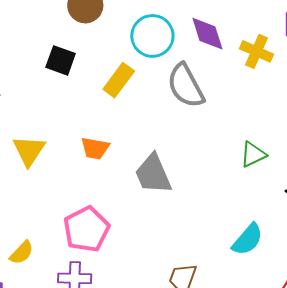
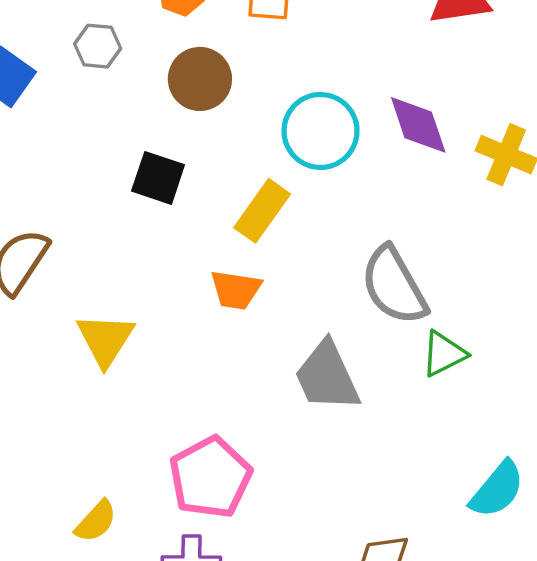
gray semicircle: (186, 86) -> (394, 286), moved
orange trapezoid: (95, 148) -> (236, 290), moved
green triangle: (253, 154) -> (444, 354), moved

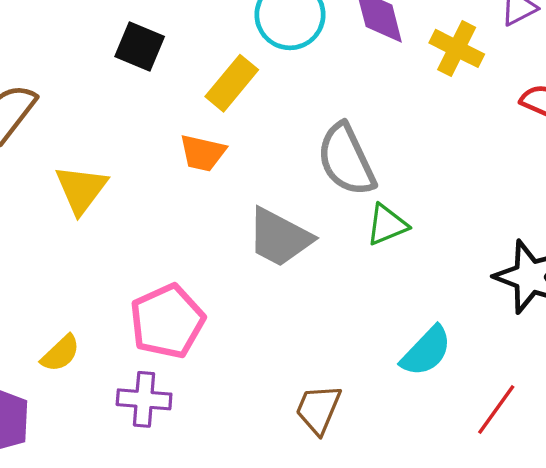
gray trapezoid: (327, 376) -> (279, 237), turned -42

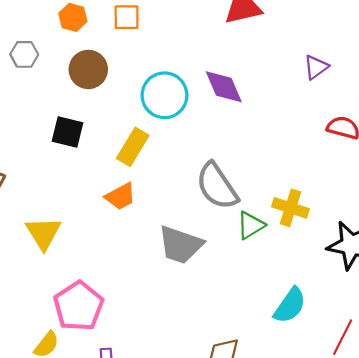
yellow cross: (457, 48) -> (290, 208), moved
orange trapezoid: (203, 153) -> (120, 196), turned -32
pink pentagon: (167, 321) -> (79, 306), moved

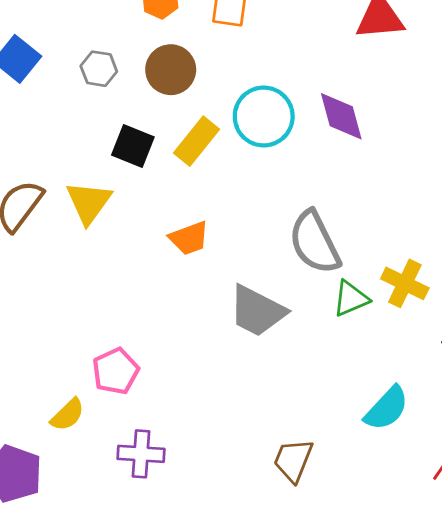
gray hexagon: (24, 54) -> (99, 69), moved
yellow rectangle: (133, 147) -> (197, 141), moved
yellow triangle: (43, 233) -> (89, 202), moved
pink pentagon: (79, 306) -> (116, 371), size x0.7

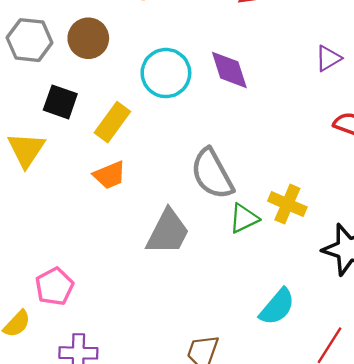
gray hexagon: (99, 69) -> (30, 40), size x1.5
yellow rectangle: (197, 141) -> (112, 122), moved
gray trapezoid: (257, 311) -> (168, 232), turned -87

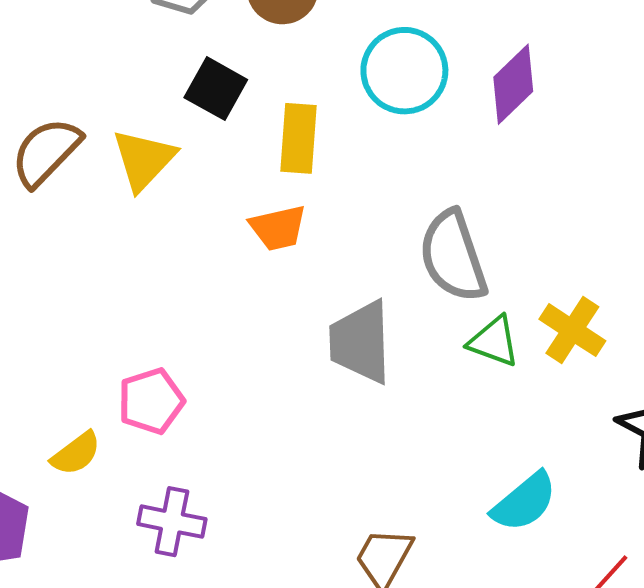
purple diamond: (229, 70) -> (513, 84), turned 54
yellow rectangle: (112, 122) -> (299, 138), turned -42
green triangle: (244, 218) -> (494, 342), turned 36
gray trapezoid: (168, 232) -> (360, 342), turned 141

